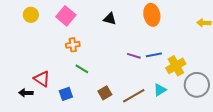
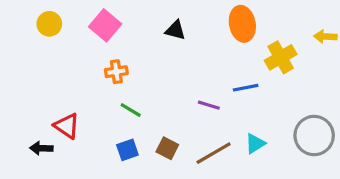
purple line: (134, 56) -> (209, 105), moved
yellow cross: (176, 66) -> (281, 57), moved
brown square: (105, 93) -> (167, 148), turned -32
blue square: (66, 94) -> (127, 150), moved

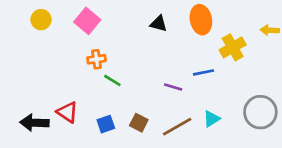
black triangle: (175, 30) -> (159, 24), moved
green line: (131, 110) -> (112, 80), moved
red triangle: (67, 126) -> (67, 112), moved
black arrow: (41, 148) -> (34, 123), size x1.5

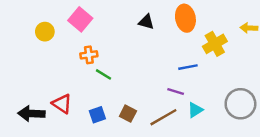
yellow circle: (41, 20) -> (45, 32), moved
purple line: (173, 87) -> (176, 92), moved

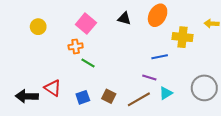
orange ellipse: (185, 18) -> (158, 15), turned 40
pink square: (80, 19) -> (86, 24), moved
yellow cross: (215, 44) -> (182, 37), turned 36

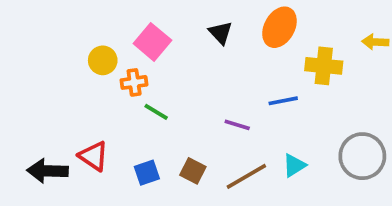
black triangle: (124, 18) -> (221, 33), turned 32
yellow circle: (38, 27) -> (103, 60), moved
purple line: (149, 78) -> (237, 125), moved

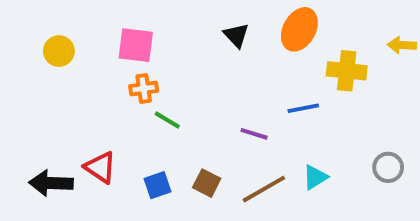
pink square: (152, 42) -> (136, 45), moved, turned -33
yellow circle: (103, 60) -> (59, 51), moved
gray circle: (362, 156) -> (388, 167), size x0.6

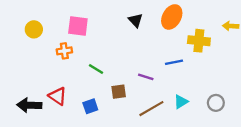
orange cross: (144, 89) -> (64, 51), moved
gray circle: (388, 167) -> (216, 103), moved
brown square: (207, 183) -> (119, 92), moved, turned -35

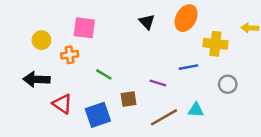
yellow circle: (34, 29) -> (41, 40), moved
cyan triangle: (181, 102) -> (196, 110), turned 35
gray circle: (216, 103) -> (228, 84), moved
black arrow: (29, 105) -> (37, 79), moved
blue square: (90, 106) -> (98, 115), size x1.5

